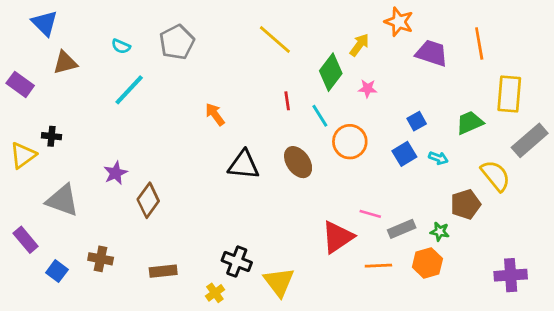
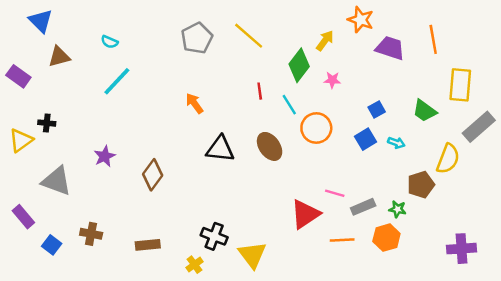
gray pentagon: (177, 42) -> (197, 38), moved
green trapezoid: (470, 123) -> (425, 111), turned -120
yellow semicircle: (496, 176) -> (448, 159), turned 60
brown diamond: (148, 200) -> (153, 175), moved

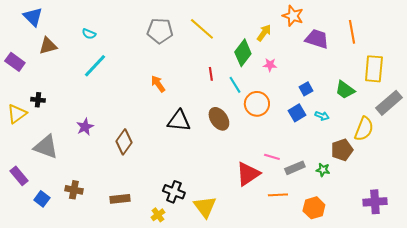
gray pentagon: (197, 38) -> (160, 31), turned 30
orange hexagon: (386, 238) -> (314, 208), moved

